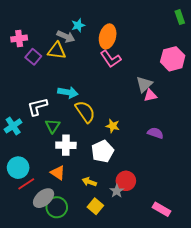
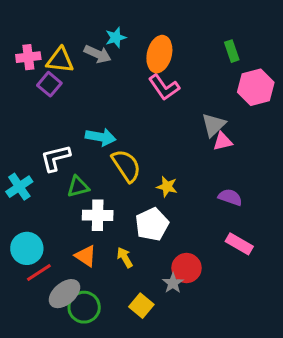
green rectangle: (180, 17) -> (232, 51), moved
yellow triangle: (57, 51) -> (60, 60), moved
green triangle: (53, 126) -> (78, 187), turned 42
yellow arrow: (89, 182) -> (125, 257), moved, turned 40
pink rectangle: (161, 209) -> (239, 244), moved

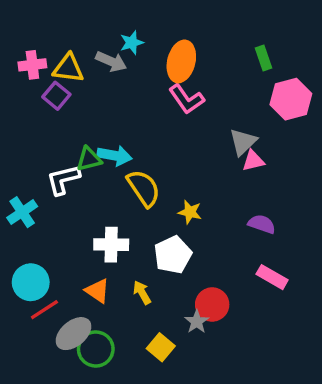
green triangle: (78, 187) -> (89, 159), moved

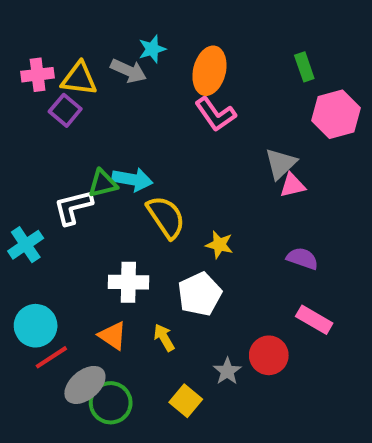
red circle: (212, 304) -> (269, 355), moved

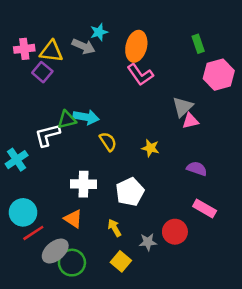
yellow semicircle: (166, 217) -> (108, 142), size x0.7
yellow star: (219, 245) -> (150, 148), moved
yellow arrow: (164, 338) -> (114, 228), moved
gray star: (227, 371) -> (148, 242), turned 30

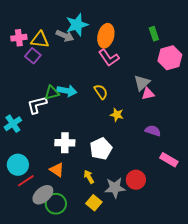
cyan star: (99, 32) -> (77, 25), size x1.6
yellow semicircle: (108, 142) -> (101, 92), moved
pink rectangle: (205, 209) -> (169, 160), moved
gray star: (148, 242) -> (115, 188), size x1.5

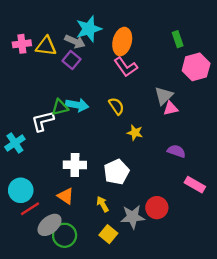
purple square: (33, 56) -> (71, 60), moved

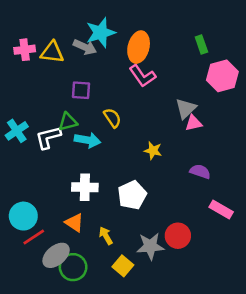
purple square: (71, 60) -> (81, 90), moved, turned -36
cyan arrow: (77, 105) -> (87, 140), moved
yellow semicircle: (116, 106) -> (112, 118), moved
cyan cross: (15, 143) -> (17, 131), moved
yellow arrow: (103, 204) -> (106, 236), moved

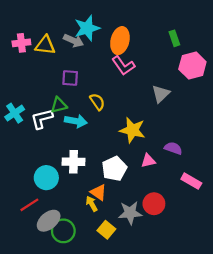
pink triangle: (194, 123) -> (148, 161), moved
yellow star: (153, 151) -> (132, 130), size x1.6
cyan circle: (23, 216) -> (46, 178), moved
orange triangle: (74, 223) -> (98, 192), moved

